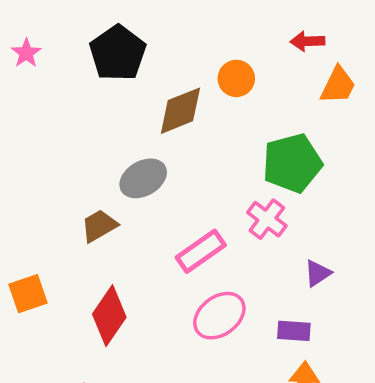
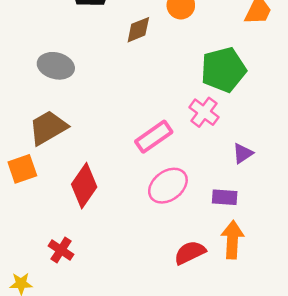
brown diamond: (180, 111) -> (138, 30), size x0.7
gray ellipse: (143, 178) -> (56, 66), moved, turned 44
brown trapezoid: (99, 226) -> (48, 128), moved, size x1.4

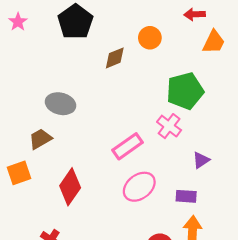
gray ellipse: (56, 66) -> (61, 104), moved
brown trapezoid: (48, 128) -> (40, 139), size x0.7

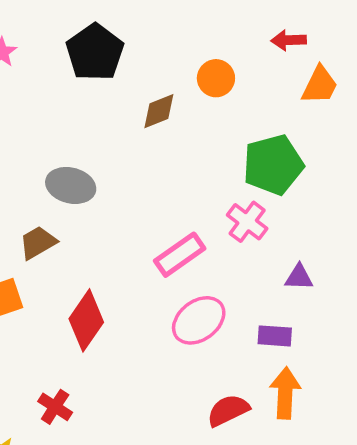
purple triangle: (201, 160) -> (299, 277), turned 36

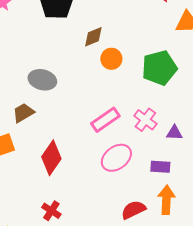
orange circle: (216, 78) -> (111, 59), moved
pink cross: (247, 222) -> (145, 120), moved
red cross: (55, 407) -> (51, 211), moved

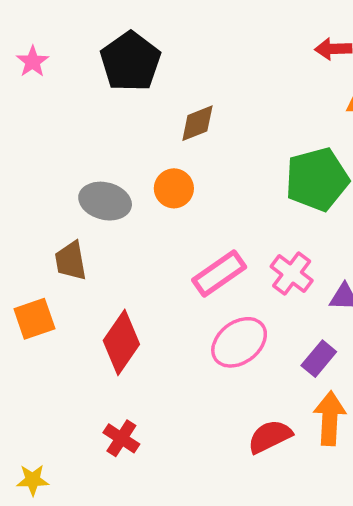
orange circle: (111, 59) -> (174, 188), moved
brown trapezoid: (23, 113) -> (71, 261), turned -70
purple rectangle: (160, 167) -> (319, 359), turned -54

